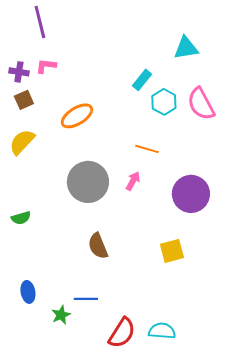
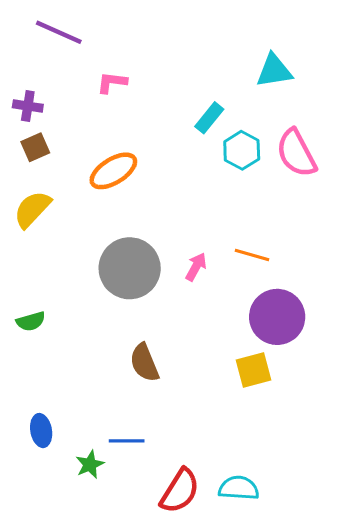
purple line: (40, 22) -> (59, 32), turned -52
pink L-shape: (46, 66) -> (112, 82), moved
orange line: (147, 149) -> (252, 255), moved
purple circle: (191, 194) -> (277, 317), moved

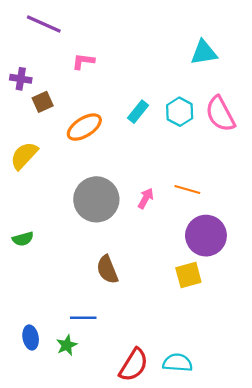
cyan rectangle: (209, 118) -> (138, 112), moved
brown square: (35, 147) -> (43, 102), moved
blue ellipse: (41, 431) -> (31, 338), moved
blue line: (127, 441) -> (83, 318), moved

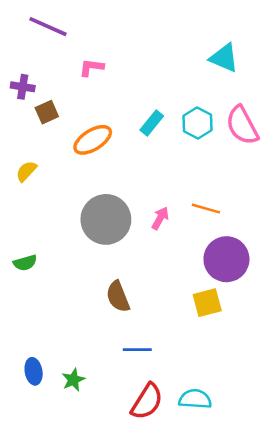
cyan triangle: (204, 53) -> (224, 58), turned 32
yellow semicircle: (24, 156) -> (26, 171), size x0.7
blue line: (83, 318) -> (137, 350), moved

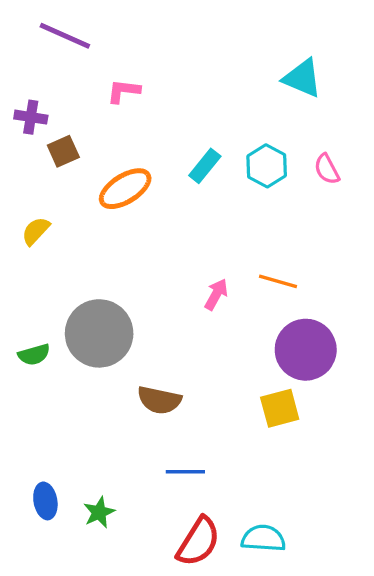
pink semicircle: (242, 125) -> (327, 169), size x0.6
gray circle: (106, 219) -> (99, 333), moved
brown semicircle: (118, 297) -> (159, 400), turned -56

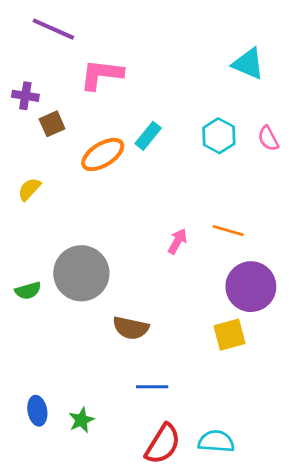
pink L-shape: (123, 91) -> (101, 74), size x1.6
cyan rectangle: (205, 166) -> (148, 136), moved

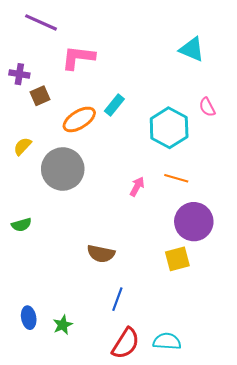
cyan hexagon: (219, 136) -> (169, 128), moved, size x1.5
gray circle: (81, 273) -> (63, 169), moved
blue line: (152, 387) -> (117, 299), turned -70

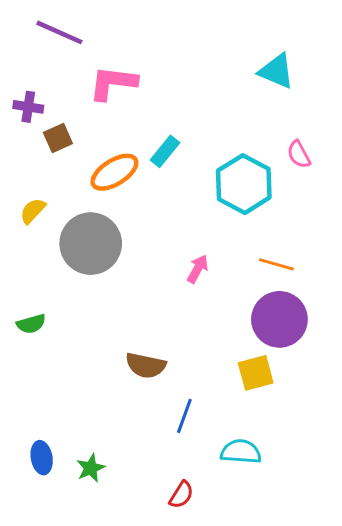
orange line: (176, 178) -> (276, 264), moved
blue line: (117, 299) -> (184, 416), moved
cyan semicircle: (167, 341) -> (241, 452), moved
red semicircle: (126, 343) -> (181, 495), size x0.6

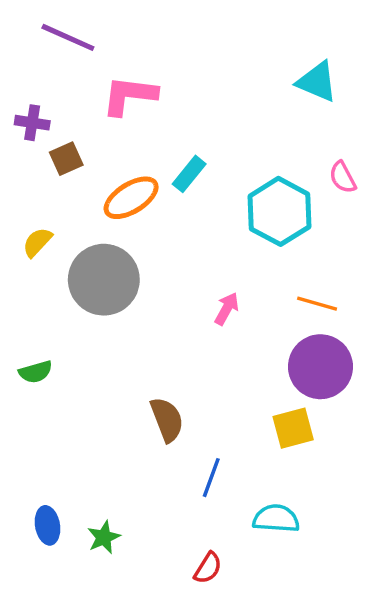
brown semicircle: (146, 365) -> (167, 420), turned -123

